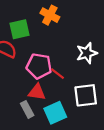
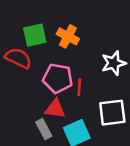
orange cross: (50, 15) -> (68, 36), moved
red line: (57, 74) -> (79, 87), turned 56

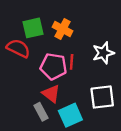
red line: (79, 87) -> (72, 62), moved
red triangle: (55, 109) -> (51, 94), turned 30

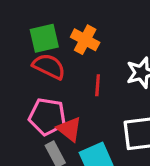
red semicircle: (18, 48) -> (49, 66), moved
pink pentagon: (53, 66) -> (47, 117), moved

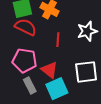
red triangle: (69, 129) -> (50, 70), moved

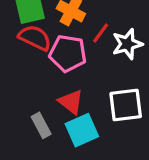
red line: (58, 40) -> (101, 33), moved, turned 32
pink pentagon: (25, 60) -> (68, 53), moved

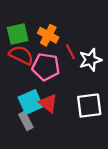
red line: (101, 33) -> (70, 52), turned -63
cyan square: (82, 130) -> (31, 102), moved

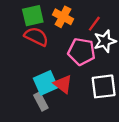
red line: (70, 52) -> (94, 24), moved, turned 63
pink pentagon: (46, 67) -> (82, 52), moved

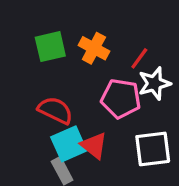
red semicircle: (36, 37) -> (55, 110), moved

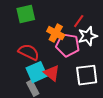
orange cross: (94, 48) -> (56, 33), moved

